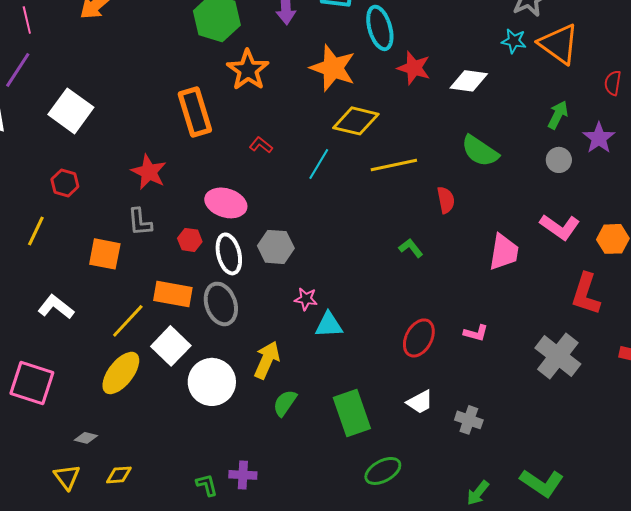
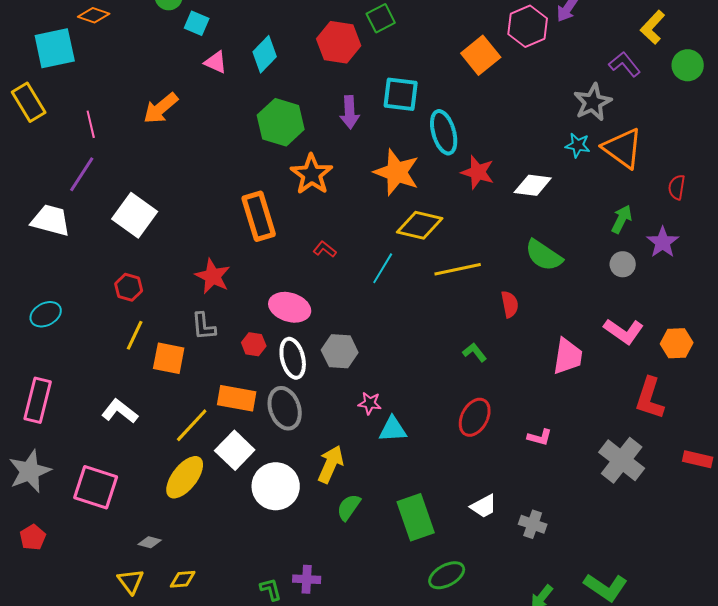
yellow line: (36, 231) -> (135, 335), moved
red ellipse: (419, 338) -> (475, 417), moved

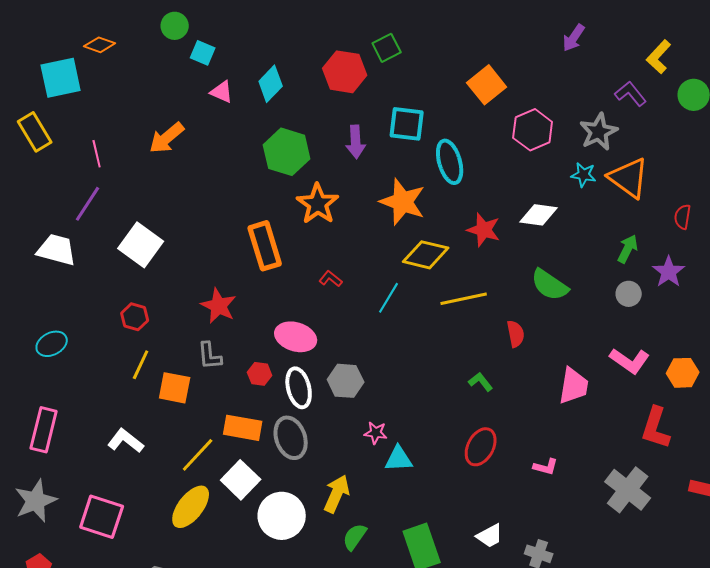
pink hexagon: (528, 26) -> (533, 130), moved
red star: (478, 172) -> (484, 230), moved

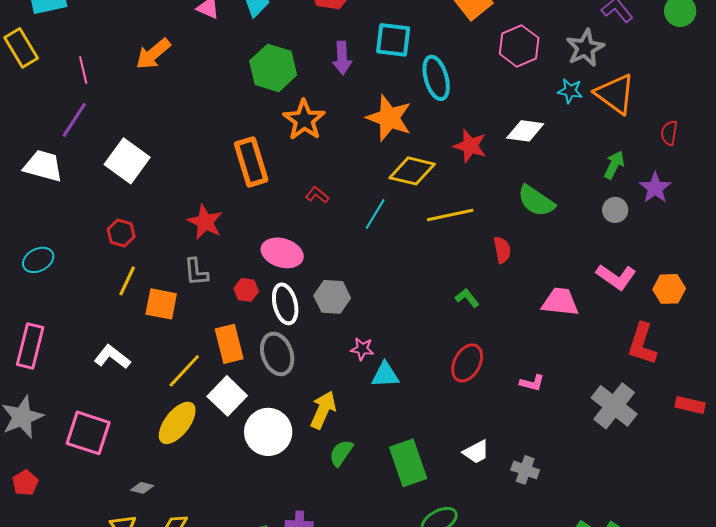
pink trapezoid: (574, 386) -> (560, 302), turned -93
orange rectangle: (243, 428) -> (229, 344), turned 66

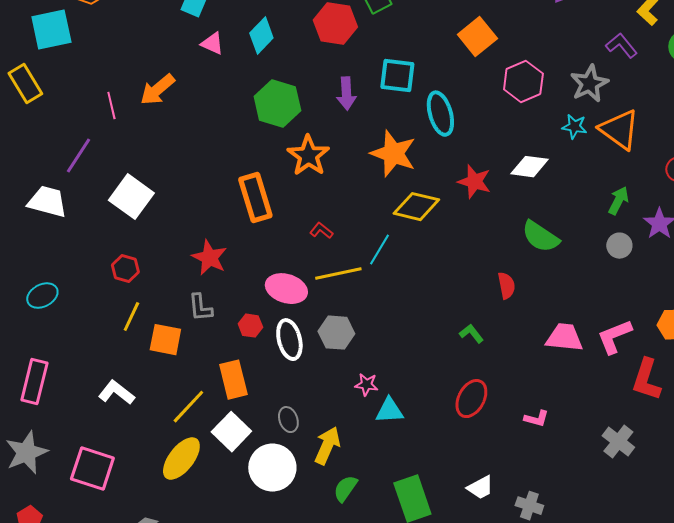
pink line: (83, 70) -> (111, 106), moved
yellow line: (450, 215) -> (338, 274), moved
pink L-shape: (616, 277) -> (614, 337), moved, turned 123
gray ellipse: (277, 354) -> (288, 420), moved, size x0.6
gray cross: (614, 406) -> (618, 442), size x0.7

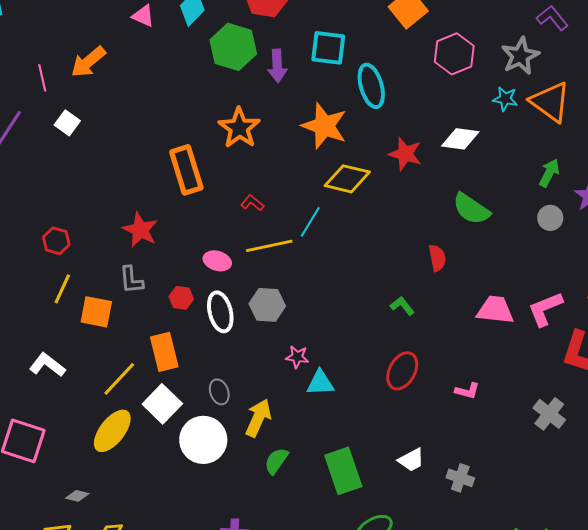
green hexagon: (277, 104) -> (233, 47), moved
white square: (131, 197) -> (67, 123), moved, size x0.6
pink ellipse: (286, 289) -> (217, 261), size x0.7

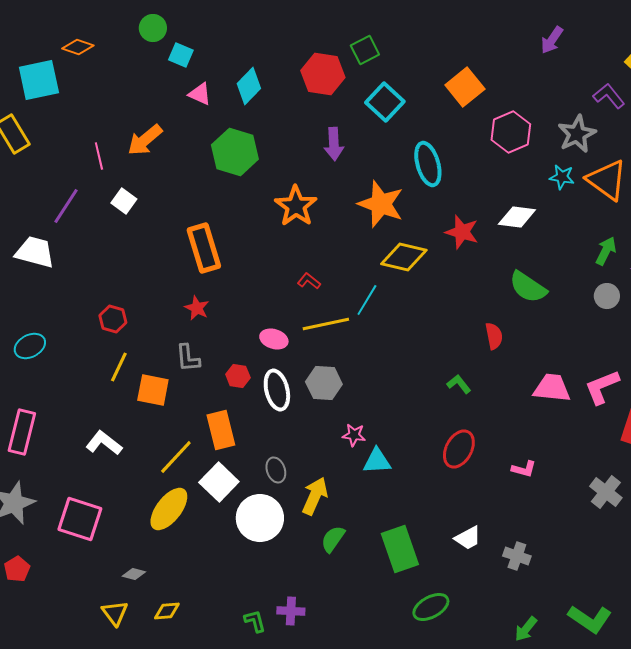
green hexagon: (233, 47) -> (235, 152), moved
cyan square: (328, 48) -> (385, 102), moved, turned 36
orange rectangle: (186, 170) -> (204, 248), moved
red star: (140, 230) -> (197, 308), size x0.7

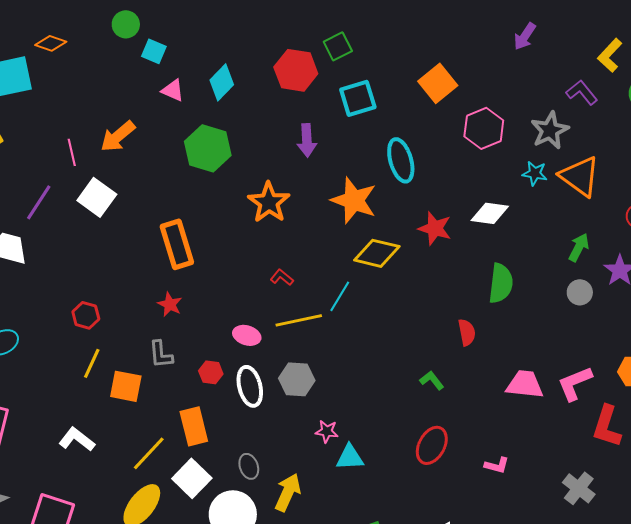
cyan square: (385, 102) -> (358, 98), turned 30
white square: (124, 201) -> (97, 197), size x1.5
green semicircle: (528, 287) -> (501, 283), turned -117

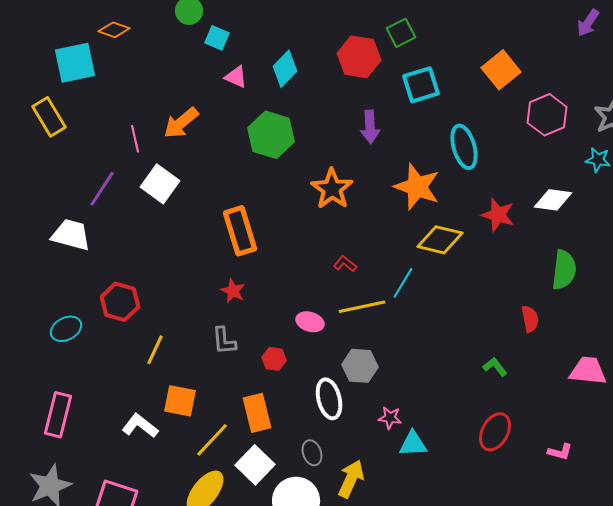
red hexagon: (86, 315) -> (120, 302), moved, size x1.4
orange square: (126, 386) -> (180, 401), moved
white ellipse: (250, 386) -> (329, 399), moved

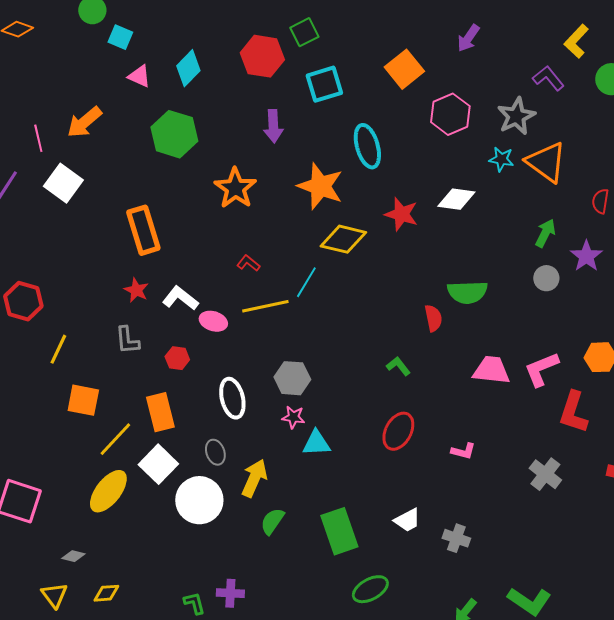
purple arrow: (588, 23) -> (468, 38), moved
green semicircle: (564, 270) -> (467, 292), moved, turned 81
gray hexagon: (360, 366) -> (292, 378), moved
white L-shape: (140, 426) -> (180, 298), moved

